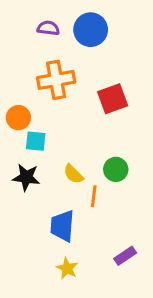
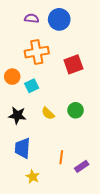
cyan square: (36, 141) -> (32, 86), moved, turned -32
orange line: (94, 196) -> (61, 157), moved
blue trapezoid: (62, 226) -> (22, 148), moved
yellow star: (67, 268) -> (33, 177), moved

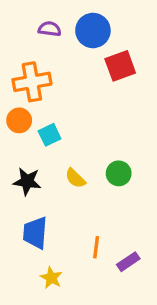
orange cross: (37, 52) -> (32, 82), moved
red square: (73, 64) -> (120, 66), moved

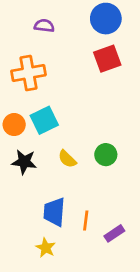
blue circle: (93, 30) -> (106, 19), moved
orange circle: (19, 120) -> (14, 125), moved
cyan square: (50, 135) -> (44, 120), size x1.4
blue trapezoid: (35, 233) -> (54, 212), moved

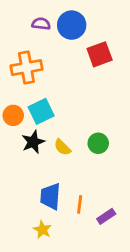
blue circle: (106, 19) -> (72, 25), moved
black star: (24, 162) -> (33, 142), moved, turned -30

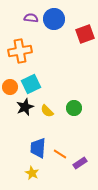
red square: (100, 54) -> (85, 34), moved
orange line: (80, 204) -> (60, 154), turned -64

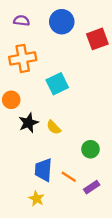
purple semicircle: (31, 18) -> (22, 21), moved
cyan square: (31, 84) -> (57, 84), moved
green circle: (74, 108) -> (90, 149), moved

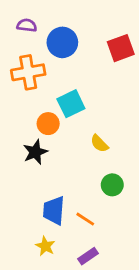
blue circle: (62, 22) -> (62, 42), moved
orange circle: (11, 100) -> (48, 124), moved
yellow semicircle: (54, 127) -> (99, 144), moved
purple rectangle: (92, 187) -> (88, 256), moved

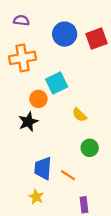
blue circle: (62, 42) -> (65, 34), moved
purple rectangle: (88, 256) -> (84, 205), moved, turned -63

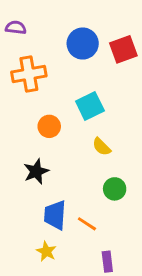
purple semicircle: (21, 20) -> (16, 28), moved
cyan square: (57, 83) -> (90, 106), moved
black star: (28, 122) -> (36, 171), moved

